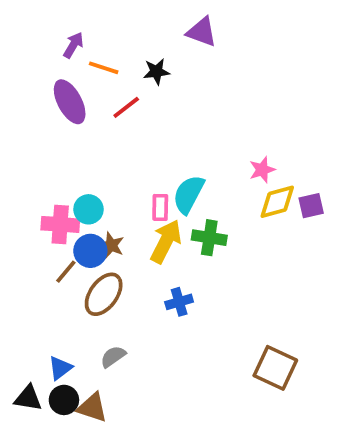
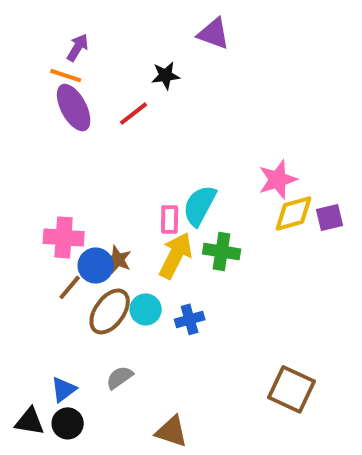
orange line: (104, 68) -> (66, 76), moved
pink star: (262, 170) -> (278, 180), size x1.4
cyan circle: (88, 209) -> (146, 309), moved
brown triangle: (92, 408) -> (172, 431), moved

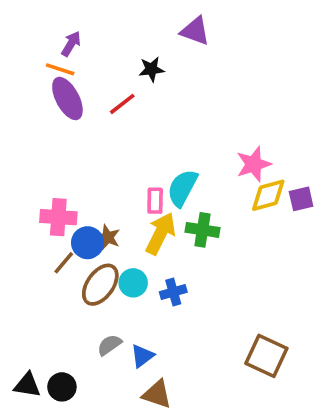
blue triangle: (64, 389) -> (142, 356), moved

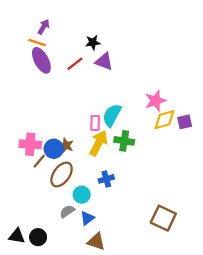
purple triangle: (195, 31) -> (104, 61), moved
pink cross: (58, 217) -> (30, 144), moved
cyan circle: (133, 283) -> (82, 195), moved

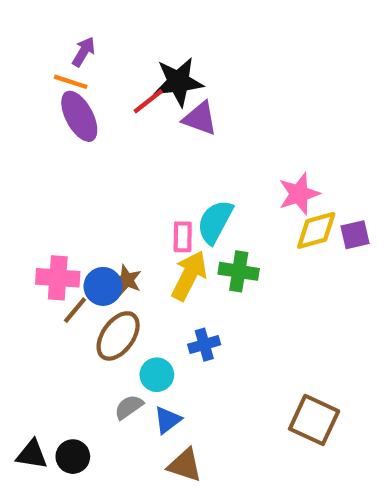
black star: (93, 42) -> (178, 82), size x1.6
red line: (75, 64) -> (148, 101), moved

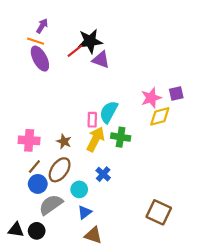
purple square: (355, 235) -> (176, 93), moved
blue circle: (103, 286) -> (38, 184), moved
brown line: (75, 310) -> (34, 167), moved
blue cross: (204, 345) -> (103, 174), turned -32
gray semicircle: (129, 407) -> (51, 205), moved, size x1.6

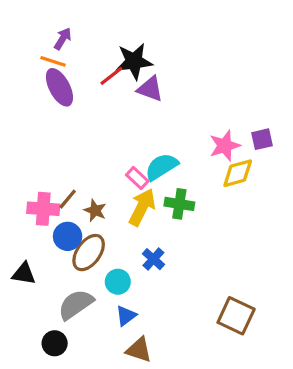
cyan semicircle: (109, 112) -> (162, 167), turned 30
pink rectangle: (92, 120) -> (137, 178), turned -48
brown line: (34, 167) -> (68, 199), moved
blue circle: (38, 184) -> (68, 236), moved
black triangle: (16, 230) -> (24, 274), moved

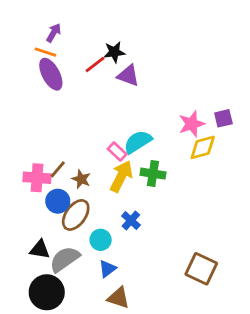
black star: (134, 61) -> (114, 52), size x0.7
black triangle: (24, 274) -> (40, 249), moved
black circle: (55, 343) -> (47, 292), size x1.6

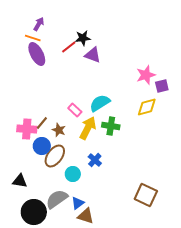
pink star: (192, 124) -> (146, 75), moved
pink rectangle: (117, 151) -> (75, 110), moved
black triangle: (40, 249) -> (20, 181), moved
gray semicircle: (65, 259) -> (57, 199), moved
blue triangle: (107, 269) -> (78, 203), moved

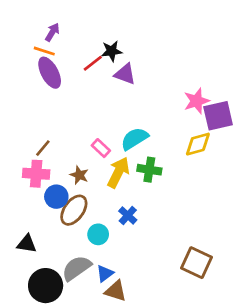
purple square: (162, 86) -> (218, 116), size x1.6
brown line: (42, 123) -> (43, 148), moved

